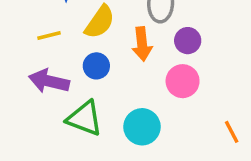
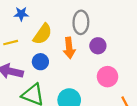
pink circle: (183, 81) -> (107, 77), moved

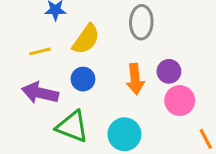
purple circle: (98, 46) -> (169, 71), moved
orange arrow: (69, 48) -> (135, 79), moved

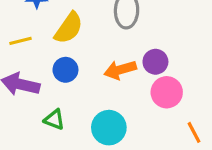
orange arrow: (135, 79) -> (120, 70), turned 80
green triangle: (72, 127) -> (54, 120), size x0.6

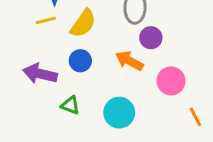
yellow line: (21, 41) -> (46, 20), moved
purple circle: (155, 62) -> (151, 38), moved
orange arrow: (120, 70) -> (129, 61), turned 44

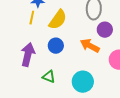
yellow line: (46, 20) -> (32, 18), turned -64
purple arrow: (40, 74) -> (28, 55), turned 90

